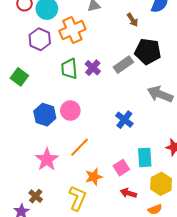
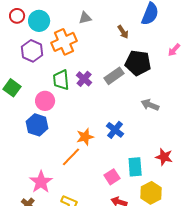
gray arrow: (160, 94) -> (150, 105), size x0.7
pink circle: (70, 111) -> (45, 101), moved
pink star: (47, 159) -> (41, 182), moved
orange star: (94, 177) -> (85, 137), moved

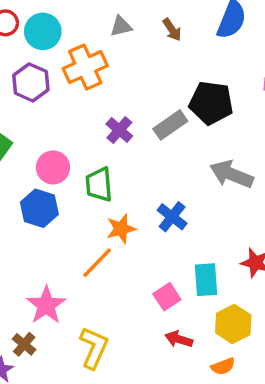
brown arrow: (123, 32) -> (172, 30), moved
green trapezoid: (61, 80) -> (99, 184), moved
gray arrow: (150, 105) -> (232, 174), size x1.4

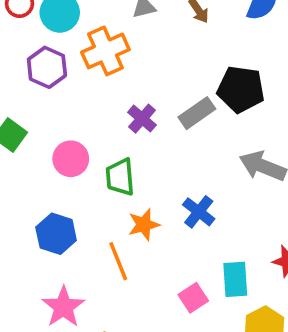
blue hexagon: (39, 208) -> (56, 234), moved
orange line: (97, 263) -> (118, 261), turned -66

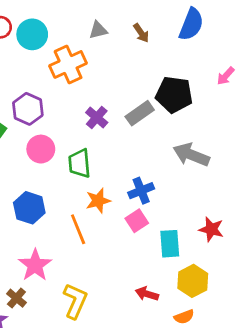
purple hexagon: (47, 67) -> (28, 109), moved
blue cross: (199, 212) -> (141, 191), turned 30
pink square: (193, 298) -> (137, 221), moved

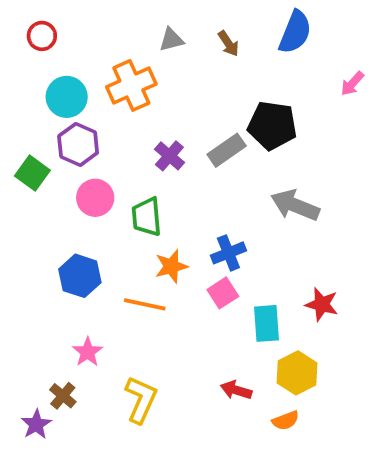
cyan circle: (32, 34) -> (67, 97), moved
pink arrow: (226, 76) -> (352, 84), moved
orange line: (78, 229) -> (145, 304), turned -56
pink star: (35, 265) -> (88, 352), size x0.7

